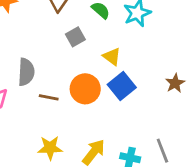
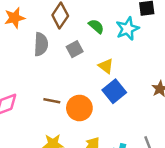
gray semicircle: (26, 72) -> (41, 44), moved
orange circle: (85, 89) -> (79, 108), moved

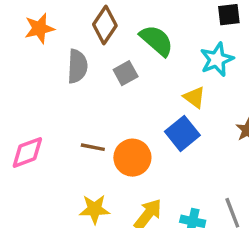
green semicircle: (96, 26) -> (157, 40), size x1.5
cyan star: (127, 29) -> (217, 59), moved
yellow triangle: (106, 66) -> (194, 97), moved

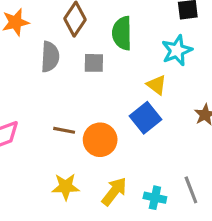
green semicircle: (157, 40) -> (122, 33), turned -132
gray square: (126, 73) -> (94, 63), turned 30

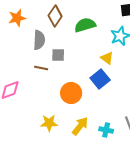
green semicircle: (122, 33) -> (85, 25), turned 75
gray square: (94, 63) -> (58, 55), moved
brown line: (64, 130) -> (41, 68), moved

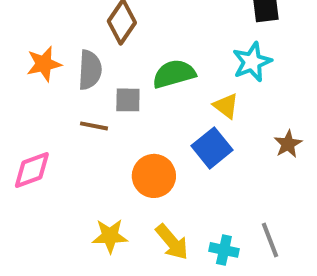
orange star: (17, 18) -> (44, 64), moved
green semicircle: (85, 25) -> (174, 74), moved
yellow arrow: (80, 126) -> (172, 242), turned 102

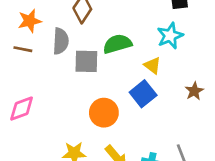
orange star: (44, 64) -> (30, 21), moved
gray square: (128, 100) -> (86, 61), size x1.4
brown line: (94, 126) -> (23, 49), moved

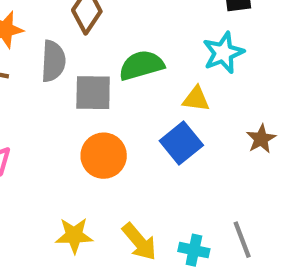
yellow triangle: (152, 65) -> (196, 99), turned -30
orange circle: (104, 113) -> (104, 156), moved

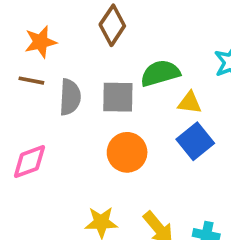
gray semicircle: (53, 61) -> (70, 97), moved
yellow triangle: (196, 99) -> (190, 103), moved

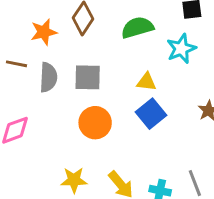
orange star: (41, 42) -> (44, 32), moved
green semicircle: (160, 73) -> (137, 28), moved

